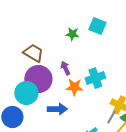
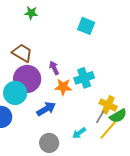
green star: (72, 34) -> (31, 13), moved
blue arrow: (57, 109) -> (46, 109), turned -30

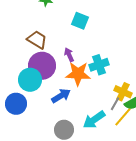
cyan square: (86, 26) -> (80, 21), moved
orange star: (63, 87) -> (78, 74), size x1.4
cyan arrow: (79, 133) -> (94, 120), size x1.6

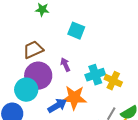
brown trapezoid: (37, 40) -> (33, 50), turned -55
orange star: (78, 74) -> (74, 98), moved
yellow cross: (123, 92) -> (113, 81), moved

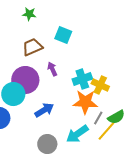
brown trapezoid: (33, 50) -> (32, 47), moved
orange star: (74, 98) -> (85, 102), moved

